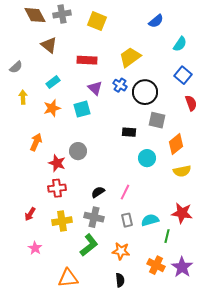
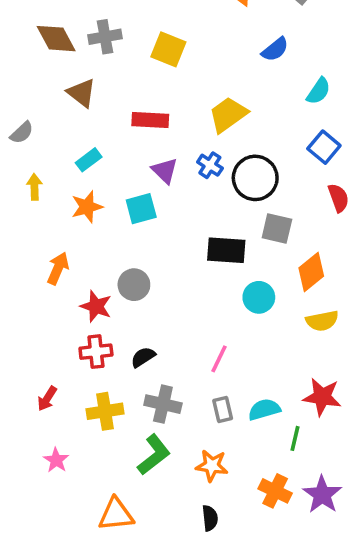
black rectangle: (129, 132) -> (226, 250), size x1.5
black semicircle: (98, 192) -> (143, 357), moved

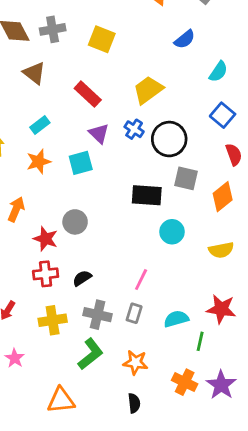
red rectangle: (150, 120) -> (88, 94), turned 40
orange diamond: (311, 272) -> (223, 197), moved
gray rectangle: (223, 410) -> (134, 313), moved, turned 30

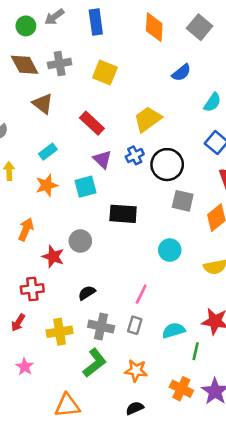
blue cross: (134, 129) -> (135, 155), turned 30
black rectangle: (147, 195) -> (123, 214), moved
red cross: (46, 274) -> (32, 289), moved
black semicircle: (134, 403) -> (135, 408), turned -108

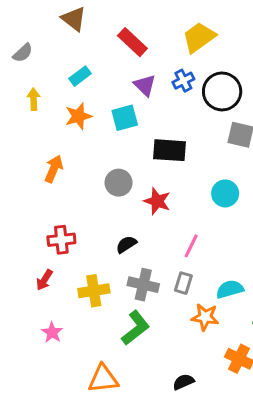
red star: (53, 257) -> (157, 201), moved
orange star: (136, 371) -> (205, 317), moved

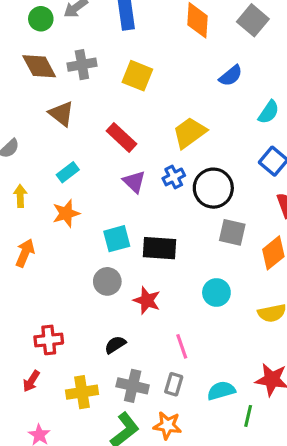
cyan square: (125, 118) -> (117, 239), moved
orange arrow: (54, 169) -> (25, 253), moved
pink line: (191, 246) -> (182, 346), turned -45
orange star: (205, 317) -> (167, 425), moved

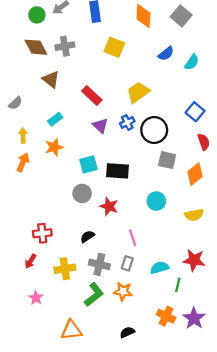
yellow square: (137, 76) -> (114, 47), moved
cyan semicircle: (269, 112) -> (192, 62), moved
orange arrow: (25, 253) -> (23, 162), moved

